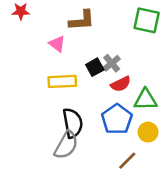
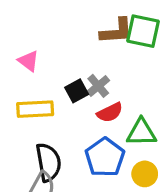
brown L-shape: (82, 20) -> (116, 31), moved

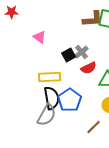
yellow rectangle: (35, 109) -> (50, 77), moved
blue pentagon: (105, 157) -> (70, 100), moved

